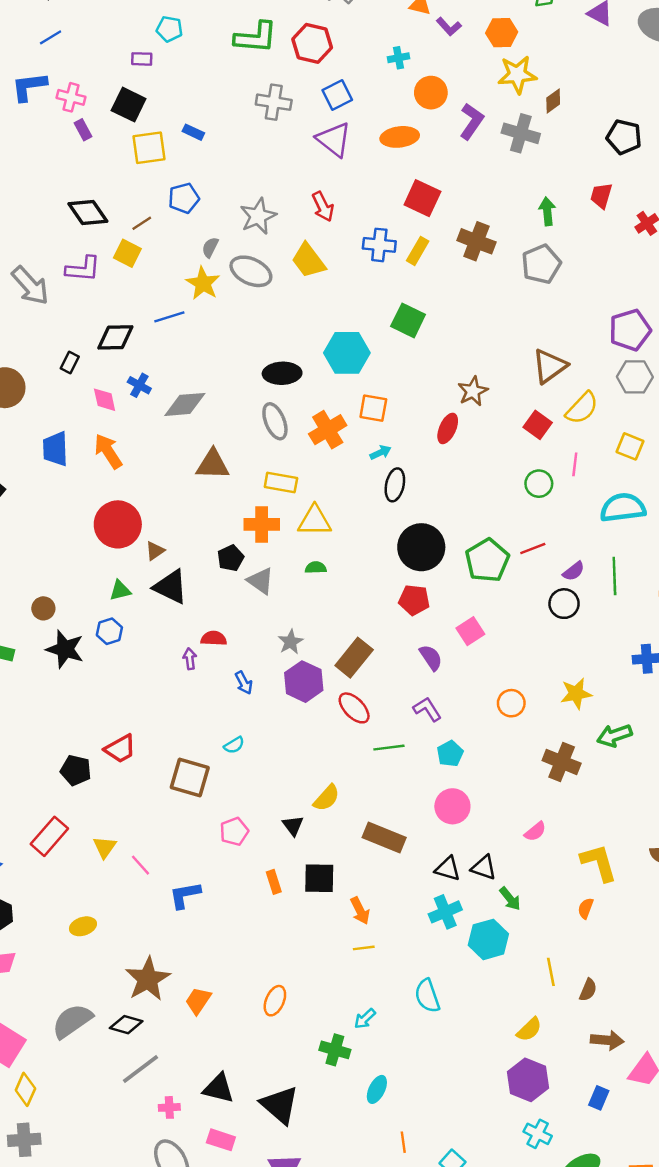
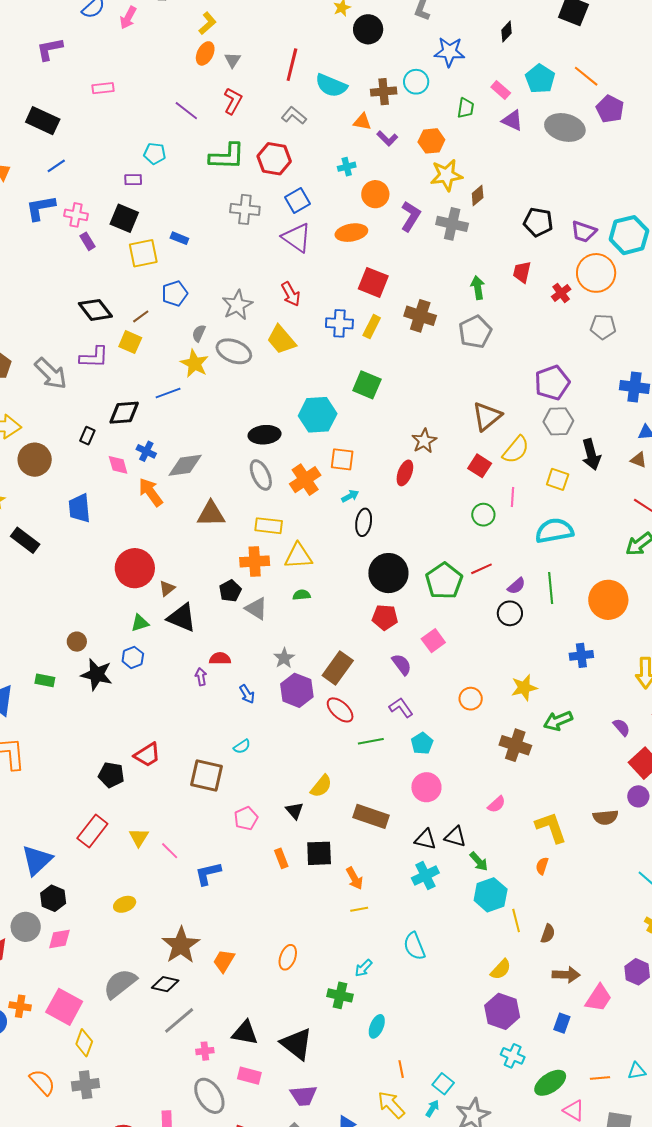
orange arrow: (108, 451) -> (151, 492), moved
cyan hexagon: (488, 939) -> (491, 895), moved

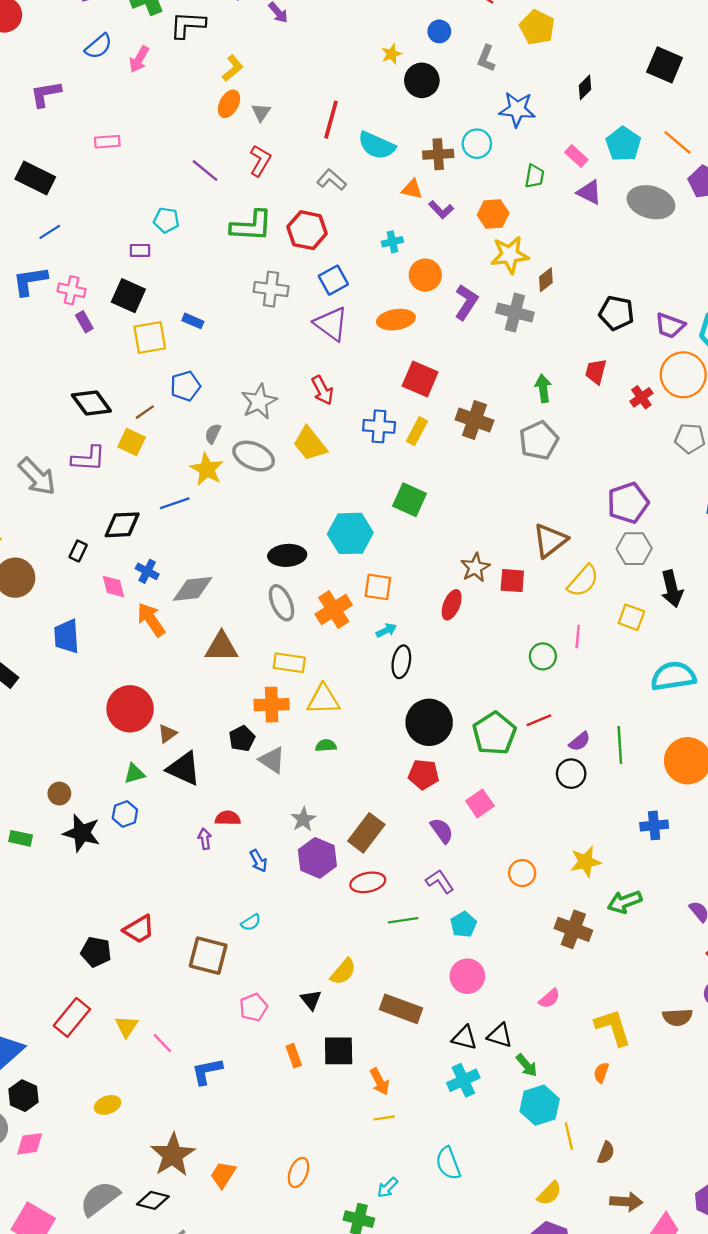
red square: (480, 466) -> (512, 581), moved, turned -30
cyan semicircle: (554, 531) -> (673, 676), moved
red ellipse: (340, 710) -> (368, 882), turned -56

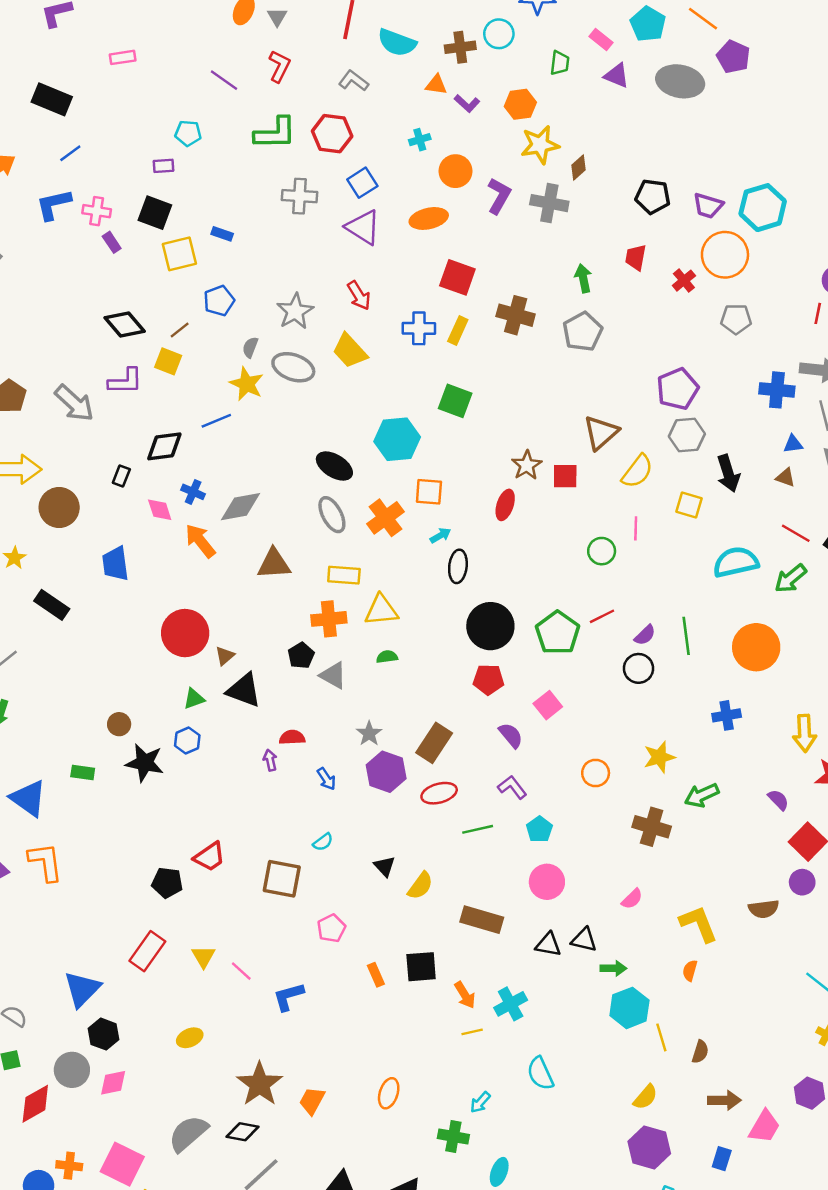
black ellipse: (287, 555) -> (334, 466), turned 39
black triangle: (311, 1000) -> (385, 866), moved
green arrow: (527, 1065) -> (613, 968), turned -45
cyan cross: (463, 1080) -> (511, 1004), moved

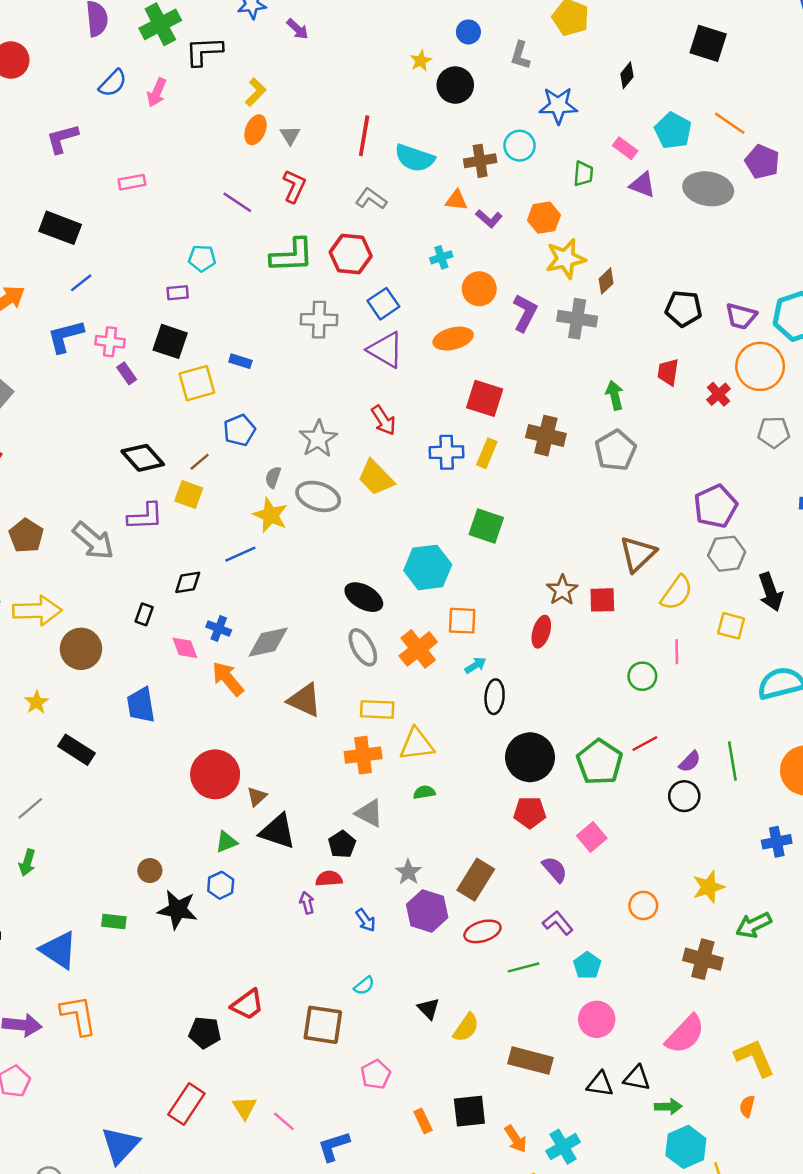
black diamond: (164, 446) -> (188, 582), size x0.7
brown triangle: (274, 564) -> (304, 700), turned 30
black pentagon: (301, 656) -> (342, 844), moved
pink semicircle: (632, 899) -> (685, 1034), size x1.8

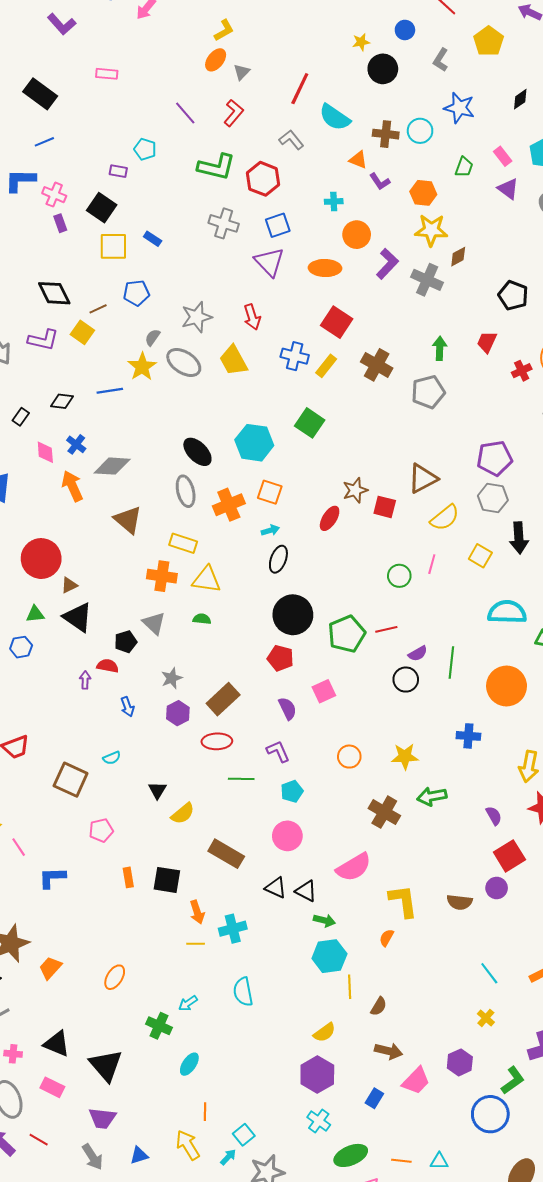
purple L-shape: (62, 139) -> (62, 24), turned -132
purple hexagon: (427, 911) -> (178, 713), size x0.7

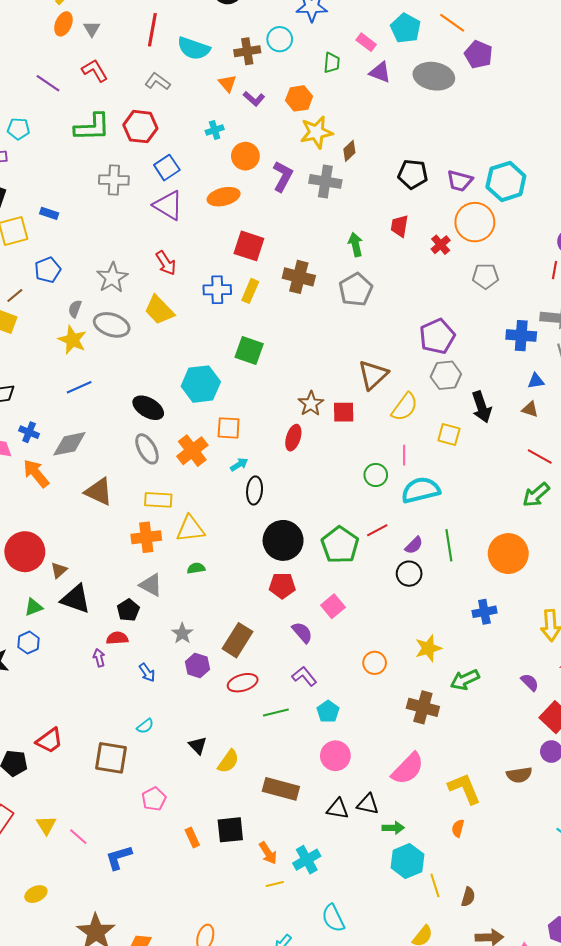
red L-shape: (234, 113) -> (95, 70), turned -56
orange triangle: (358, 160) -> (228, 83), turned 42
blue line: (110, 391) -> (79, 387), moved
cyan semicircle: (507, 612) -> (421, 490), moved

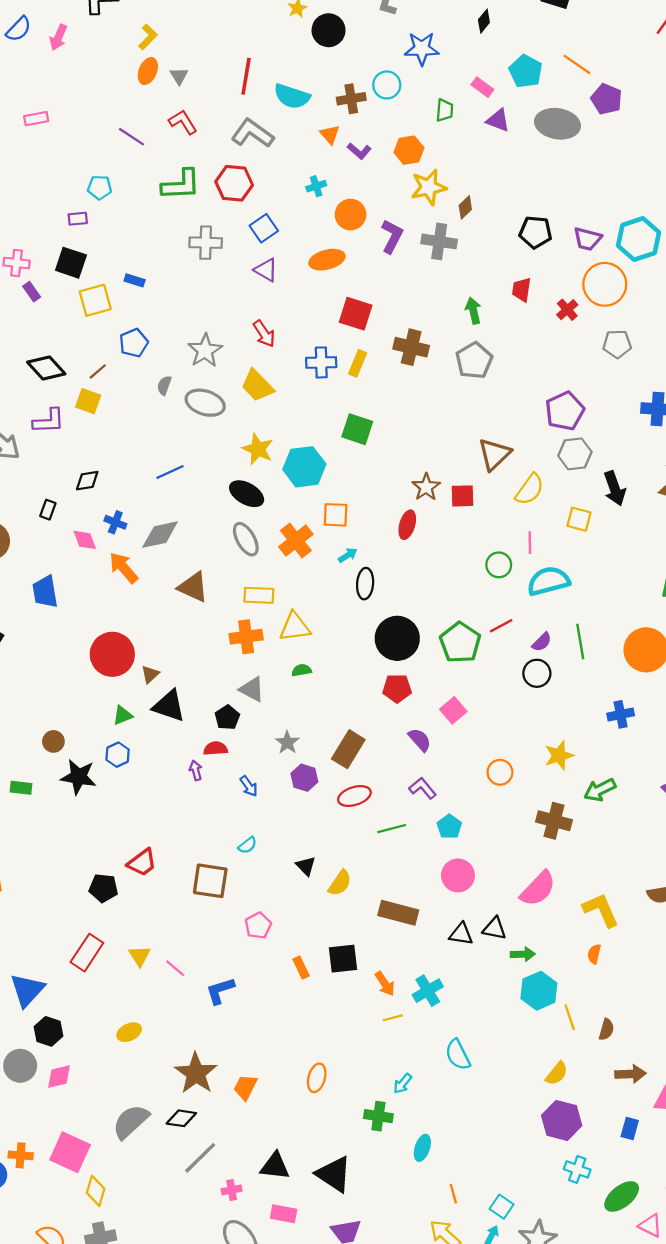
gray L-shape: (158, 81) -> (252, 133), size x1.5
purple triangle: (168, 205) -> (266, 270), size x0.7
yellow star: (72, 340) -> (258, 449), moved

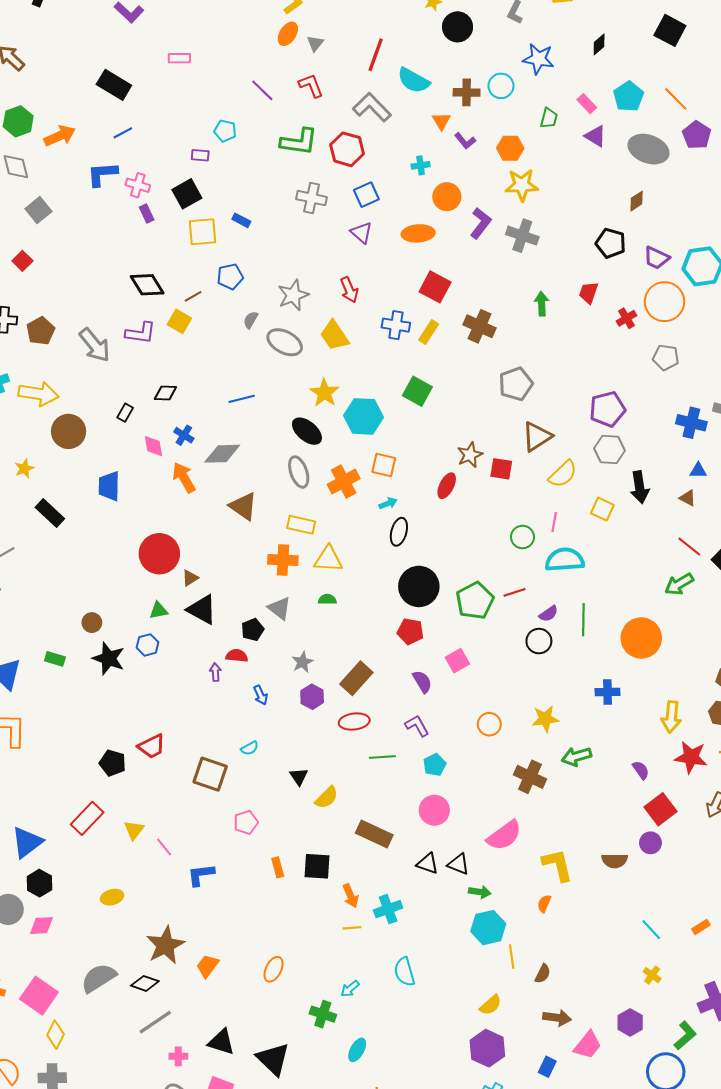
brown diamond: (465, 207) -> (637, 201), moved
black square: (71, 263) -> (187, 194), turned 32
gray pentagon: (474, 360) -> (516, 384), moved

